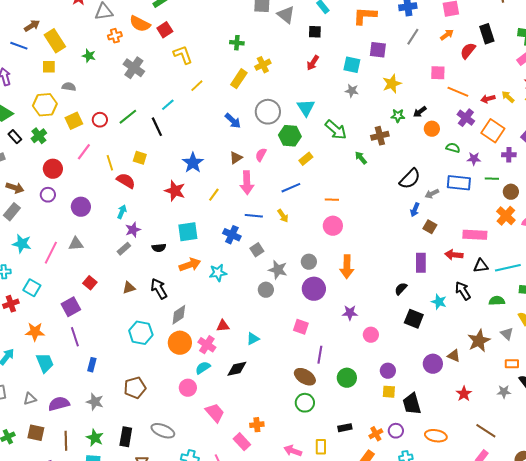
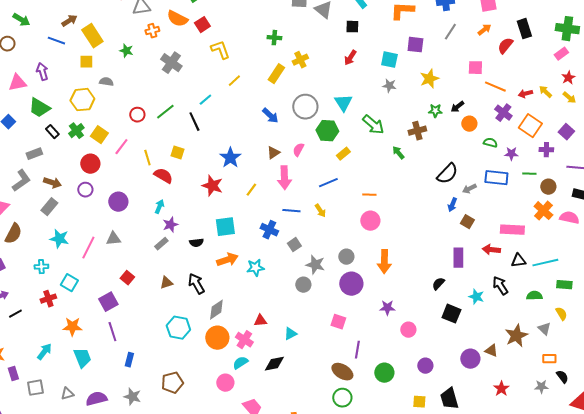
yellow square: (74, 121) -> (99, 135), moved, turned -30
yellow square: (389, 392) -> (419, 402), moved

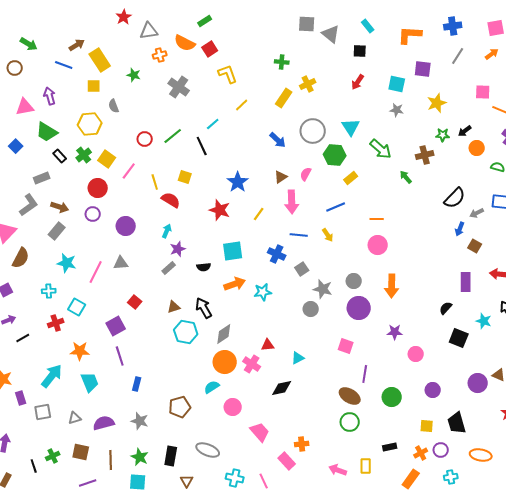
gray semicircle: (106, 82) -> (114, 106), turned -120
cyan hexagon: (178, 328) -> (186, 332), moved
cyan arrow: (44, 352) -> (52, 376), size x1.4
cyan semicircle: (240, 363) -> (212, 387), moved

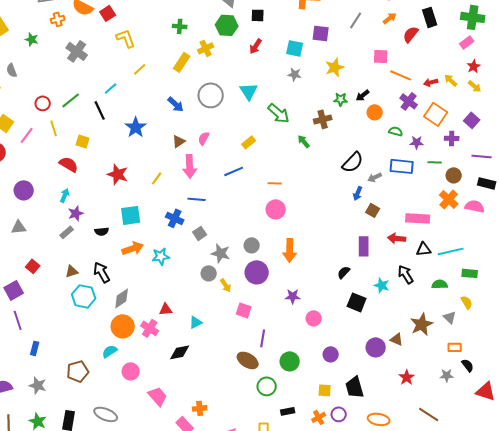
green hexagon: (335, 155) -> (227, 25), moved
yellow line: (155, 182) -> (54, 128), moved
blue star: (238, 182) -> (136, 127), moved
yellow arrow: (328, 235) -> (226, 285), moved
green circle: (350, 422) -> (267, 386), moved

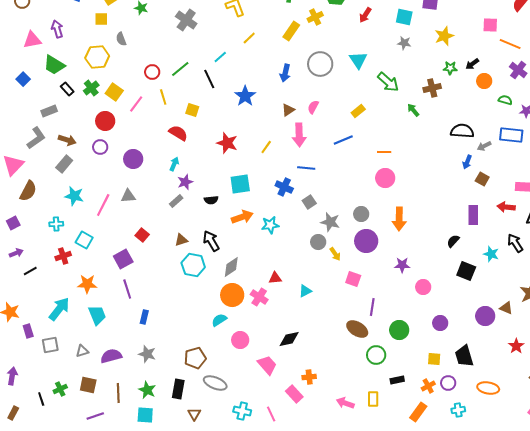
blue arrow: (176, 104) -> (285, 73), turned 60
black semicircle: (353, 162) -> (462, 131), turned -130
black diamond: (180, 352) -> (289, 339), moved
brown pentagon: (78, 371) -> (195, 358), moved

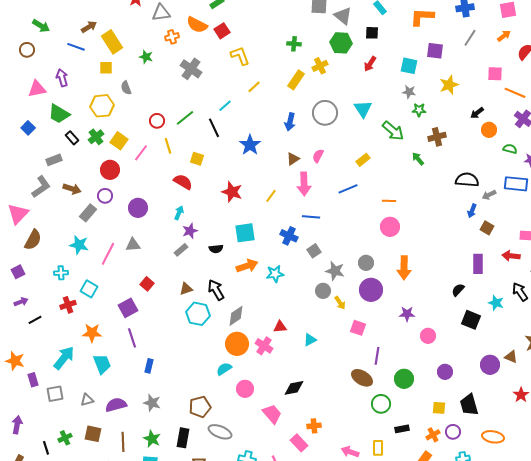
green star: (450, 68) -> (419, 110), moved
gray rectangle: (64, 164) -> (88, 213), moved

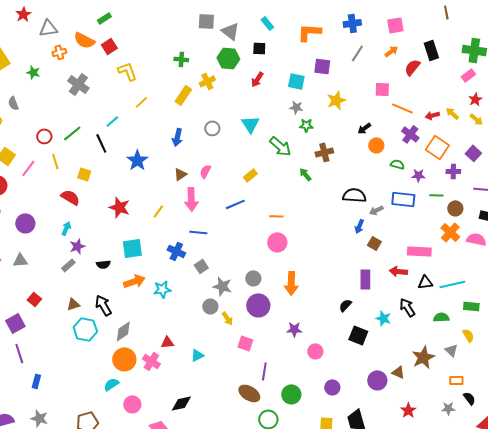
gray circle: (325, 113) -> (212, 128), size x0.6

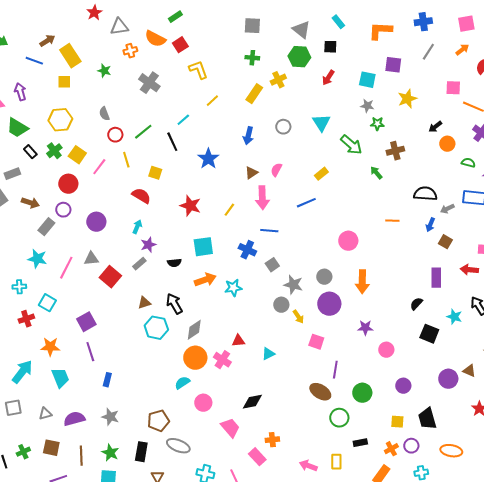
gray square: (206, 21) -> (252, 26), moved
gray semicircle: (13, 103) -> (104, 114), moved
orange line: (276, 216) -> (392, 221), moved
red square: (34, 299) -> (110, 277), moved, size x1.5

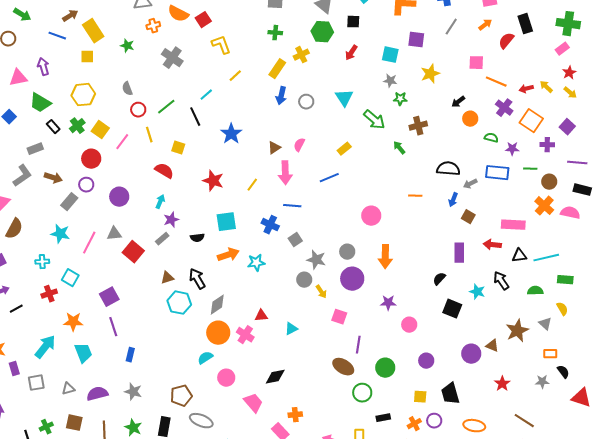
blue arrow: (248, 136) -> (281, 96), moved

